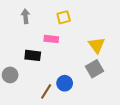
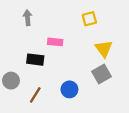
yellow square: (64, 17) -> (89, 19), moved
brown line: (46, 91) -> (35, 95), moved

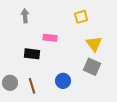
gray square: (101, 74) -> (92, 67), turned -36
gray circle: (11, 81) -> (10, 83), moved
brown line: (35, 95) -> (32, 86), turned -49

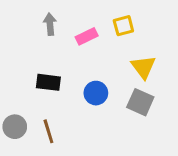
gray arrow: (25, 16) -> (50, 24), moved
pink rectangle: (50, 38) -> (87, 36), moved, turned -32
blue circle: (63, 81) -> (96, 93), moved

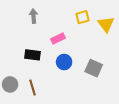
pink rectangle: (87, 36) -> (58, 39), moved
yellow triangle: (143, 67) -> (106, 24), moved

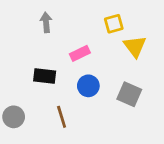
yellow triangle: (106, 24) -> (135, 46), moved
brown line: (32, 87) -> (62, 117), moved

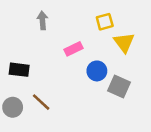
black rectangle: (45, 76) -> (19, 70), moved
blue circle: (88, 86) -> (97, 71), moved
brown line: (62, 117) -> (41, 102), moved, turned -30

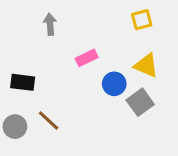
yellow square: (105, 22) -> (142, 20), moved
yellow triangle: (124, 42) -> (146, 65), moved, turned -30
gray square: (119, 86) -> (140, 102), turned 30

